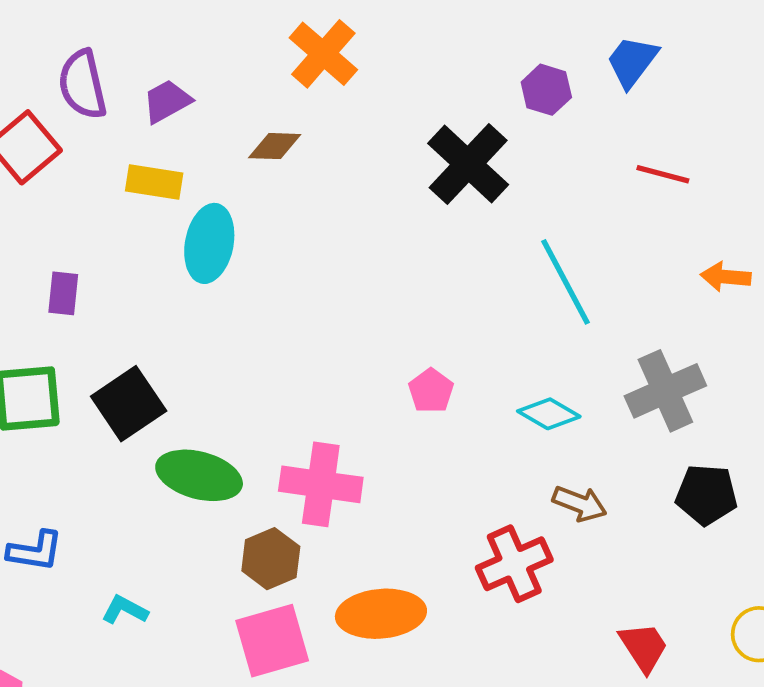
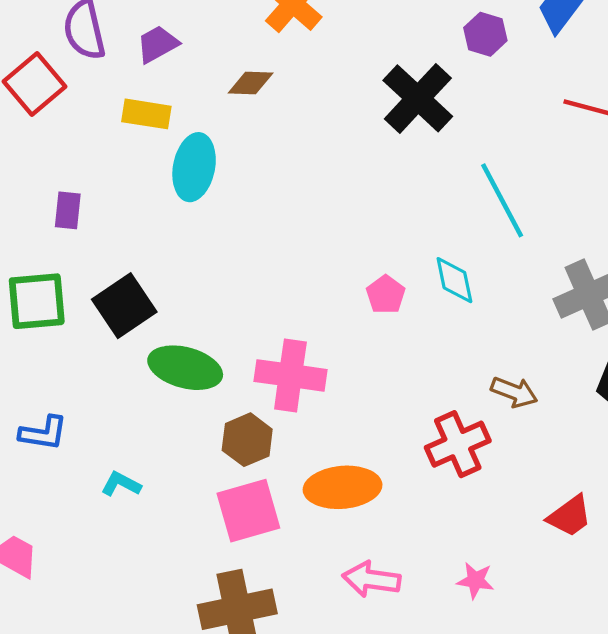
cyan diamond: (549, 414) -> (454, 280), moved, turned 48
red trapezoid: (644, 647) -> (570, 516), turned 87

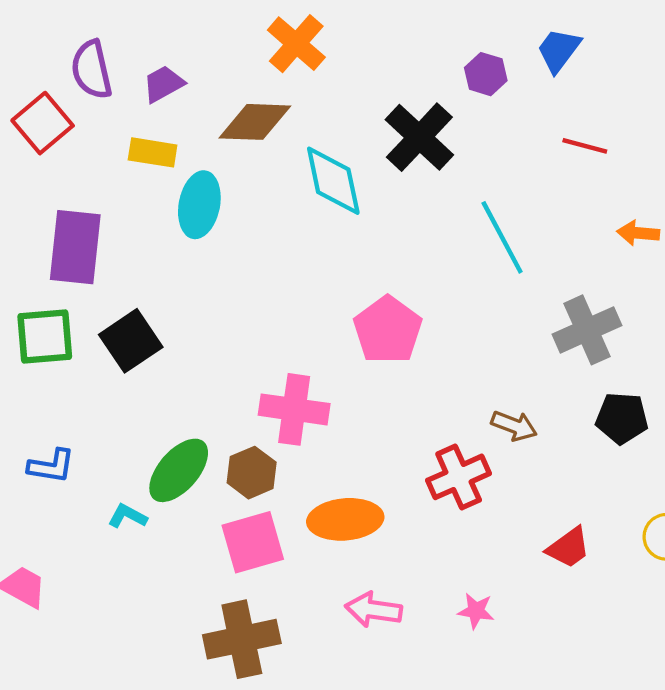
brown diamond: (251, 83) -> (255, 122), size x1.6
purple rectangle: (68, 210) -> (75, 247), size x2.0
cyan diamond: (454, 280) -> (333, 181), moved, size x1.5
pink pentagon: (386, 295) -> (388, 330), size x1.8
green ellipse: (185, 368) -> (179, 470), moved, turned -64

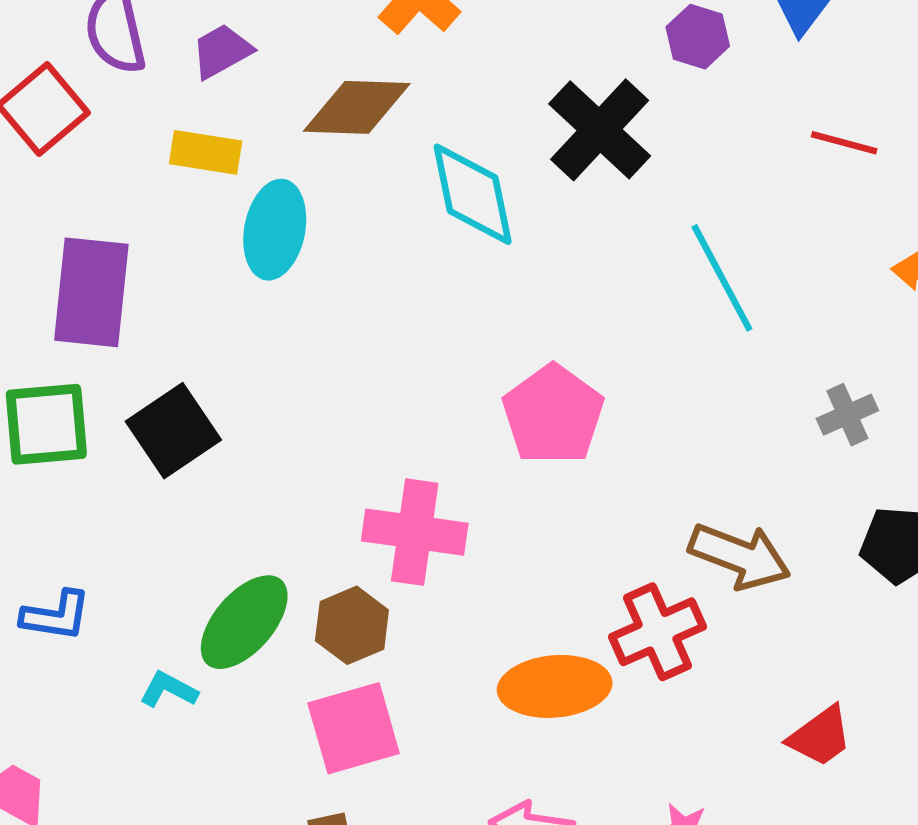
gray cross: (587, 330) -> (847, 415), size x0.6
brown arrow: (514, 426) -> (740, 556), size x1.5
orange ellipse: (345, 519) -> (555, 686), moved

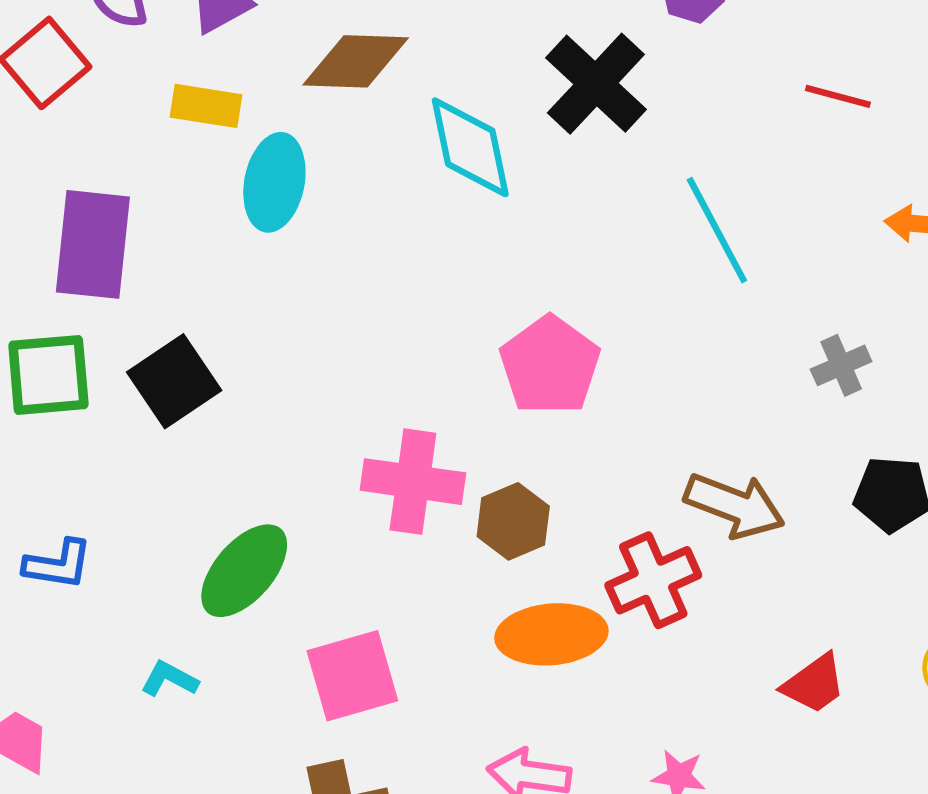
brown hexagon: (352, 625) -> (513, 521), moved
cyan L-shape: (169, 690) -> (169, 679), moved

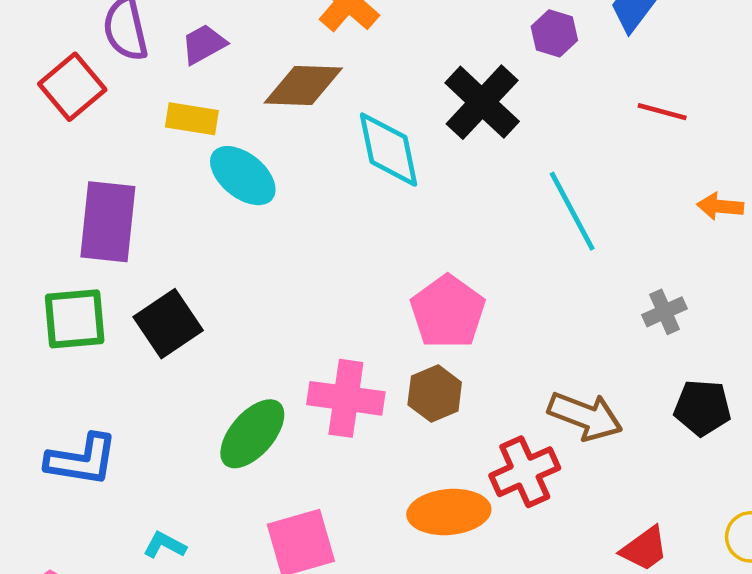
cyan ellipse: (274, 182) -> (243, 176), turned -62
brown hexagon: (513, 521) -> (435, 394), moved
blue L-shape: (58, 564) -> (82, 460), size x1.4
green ellipse: (244, 571) -> (252, 434), moved

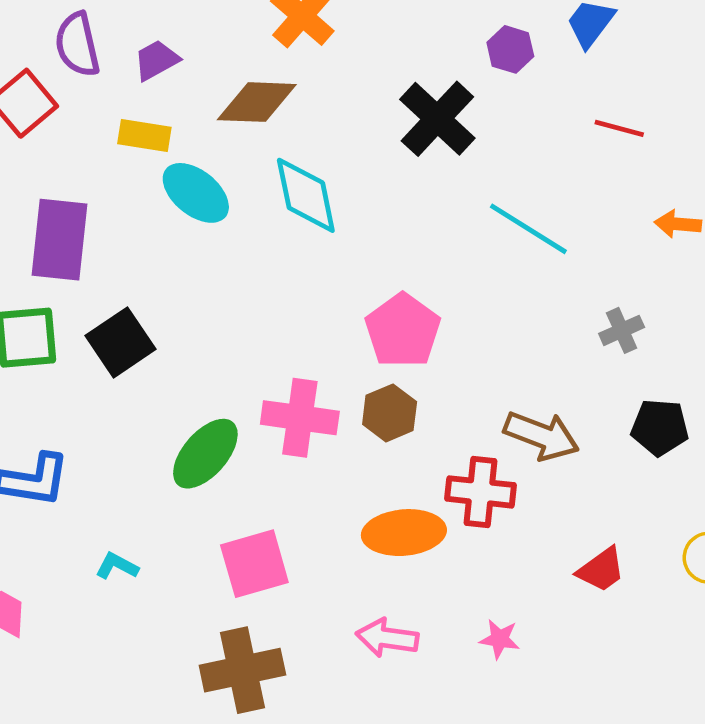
cyan diamond: (389, 150) -> (306, 195), moved
cyan line: (572, 211) -> (528, 229), turned -30
red cross: (525, 472) -> (480, 492), turned 30

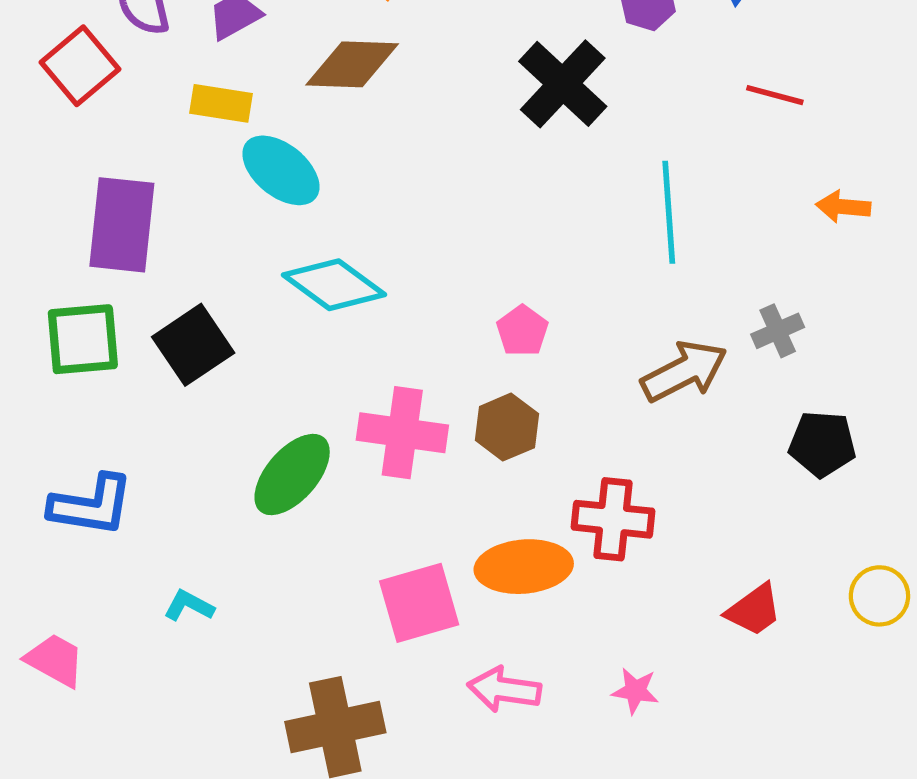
cyan diamond: (306, 195) -> (334, 285), moved, turned -42
cyan line: (528, 229) -> (669, 212), turned 54
pink pentagon: (403, 330) -> (522, 331), size x0.6
brown arrow: (541, 436) -> (684, 371), moved, turned -48
pink square: (254, 564) -> (419, 603), moved

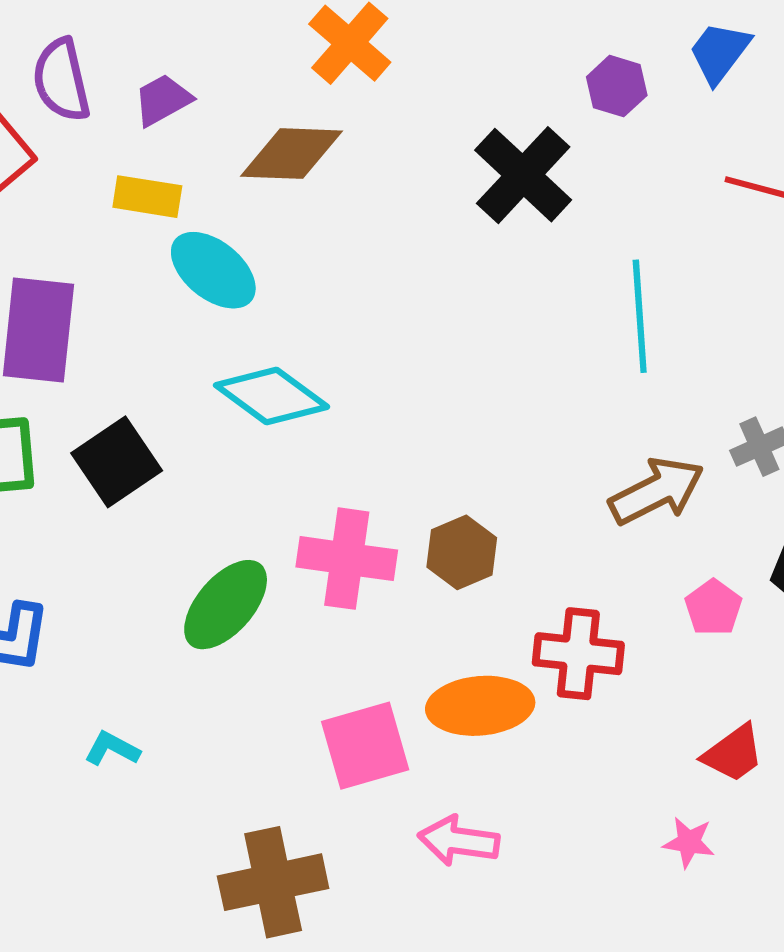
pink pentagon: (522, 331) -> (713, 608), moved
pink star: (635, 691) -> (689, 842), moved

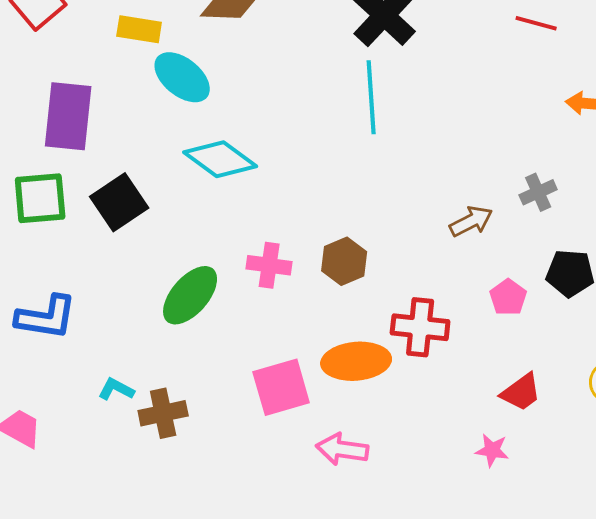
cyan line: (640, 316) -> (371, 97), moved
brown arrow: (657, 491) -> (471, 221), size x0.7
pink cross: (347, 559) -> (269, 265), size x0.7
brown cross: (273, 882) -> (163, 413), moved, size x0.7

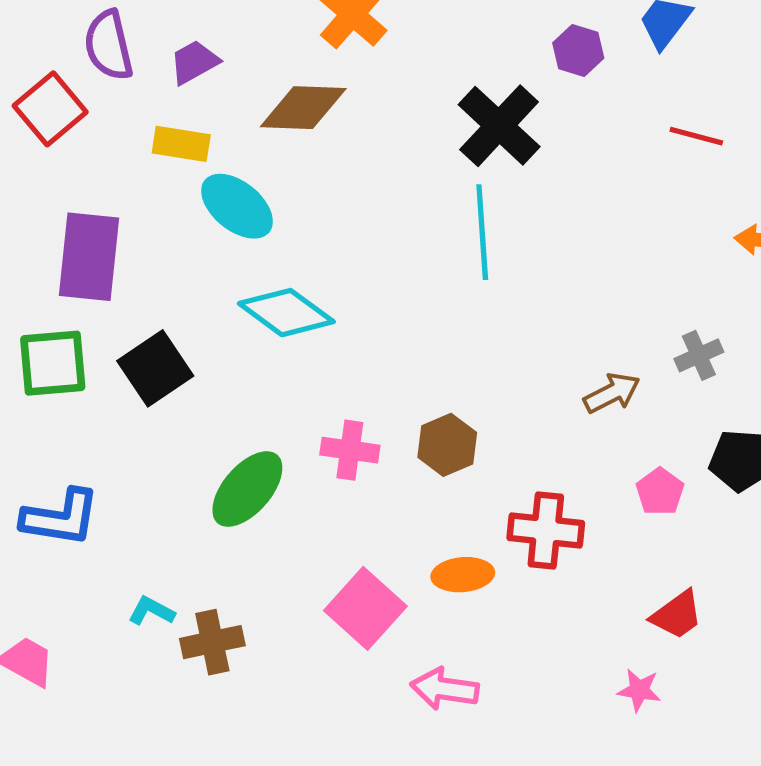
orange ellipse: (356, 361) -> (463, 575), size x0.7
pink square: (281, 387) -> (365, 608), turned -32

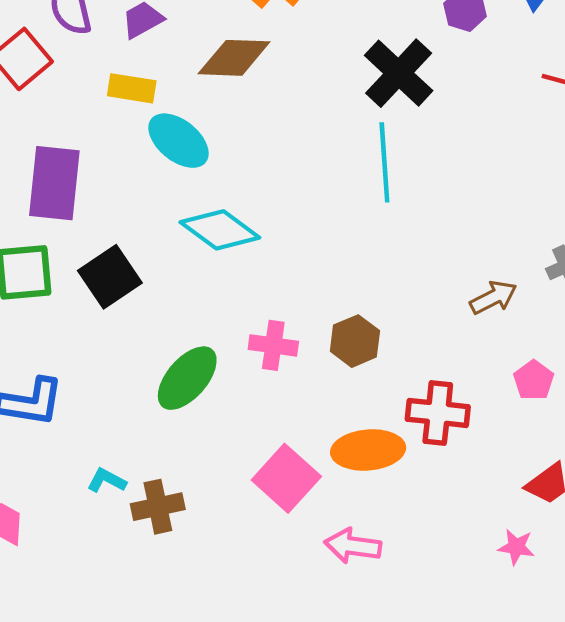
orange ellipse: (463, 575) -> (368, 450), size x1.4

